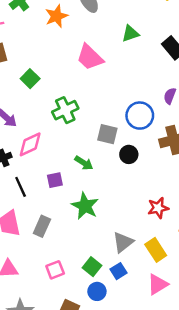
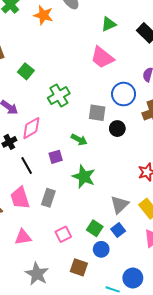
orange star: (56, 16) -> (43, 15), turned -30
pink trapezoid: (90, 57) -> (102, 57), moved

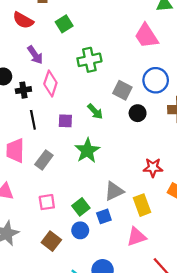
pink diamond: (31, 128) -> (50, 83), turned -60

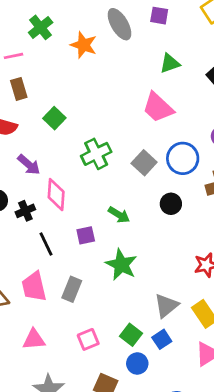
gray square: (122, 90) -> (144, 163), moved, turned 30

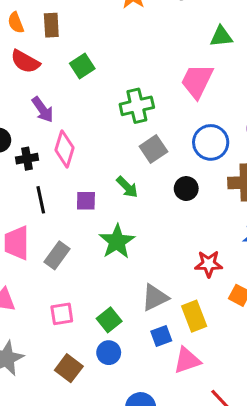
pink trapezoid: (158, 107) -> (197, 81), turned 60
green cross: (96, 154) -> (137, 106), moved
gray square: (144, 163) -> (153, 149), moved
blue square: (162, 339) -> (161, 336), moved

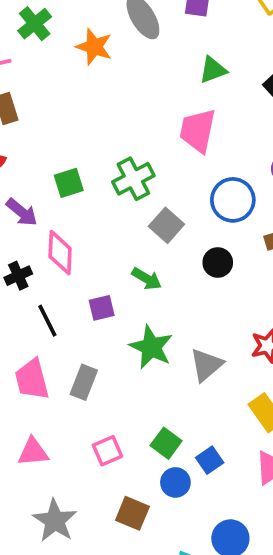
green square: (82, 66) -> (69, 183), moved, turned 30
gray triangle: (155, 297) -> (206, 365), moved
blue square: (161, 336) -> (210, 460), moved

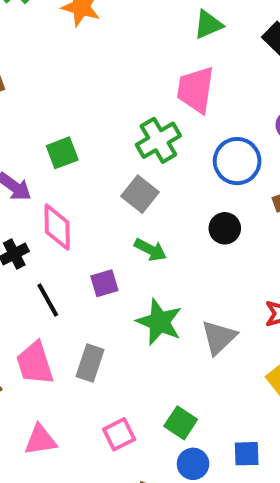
green cross: (133, 179) -> (158, 140), moved
gray square: (166, 225) -> (140, 194), moved
blue square: (210, 460) -> (247, 454), moved, turned 36

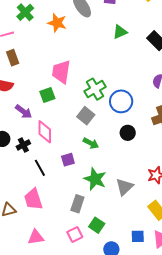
pink trapezoid: (196, 90) -> (61, 72), moved
blue circle: (237, 161) -> (121, 101), moved
gray rectangle: (90, 363) -> (77, 204), moved
green square: (181, 423) -> (97, 225), moved
blue square: (247, 454) -> (138, 236), moved

